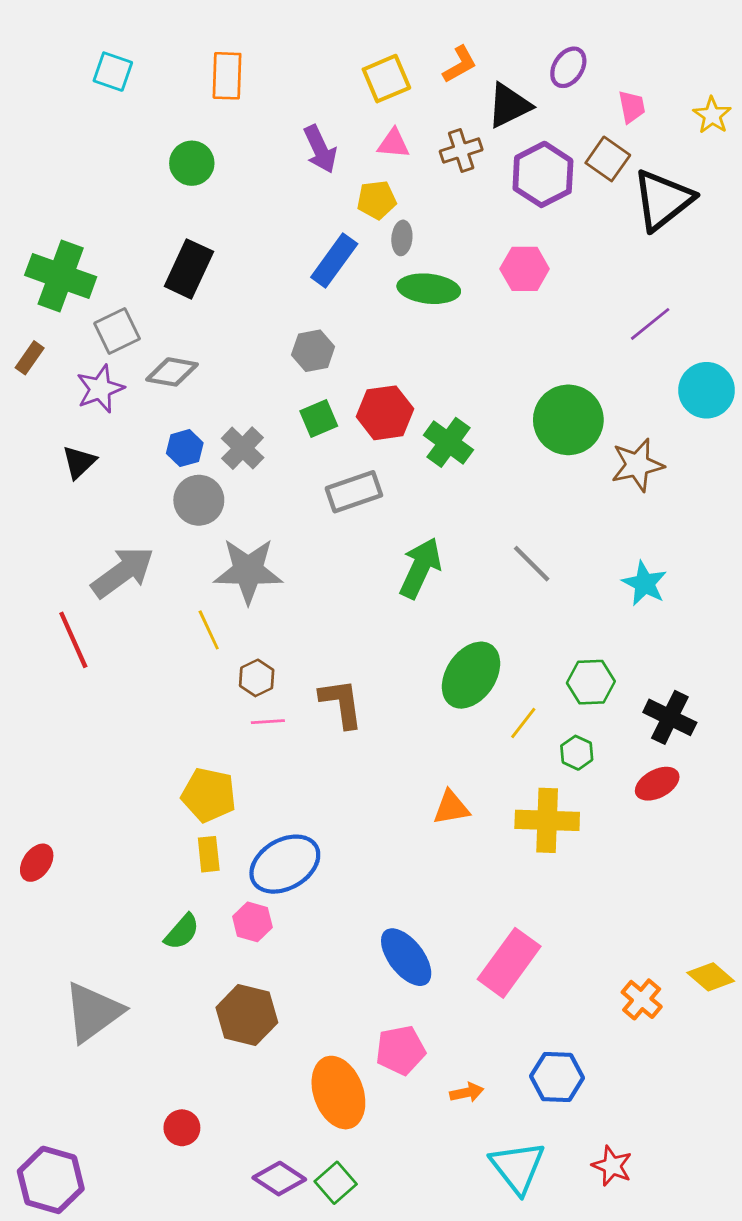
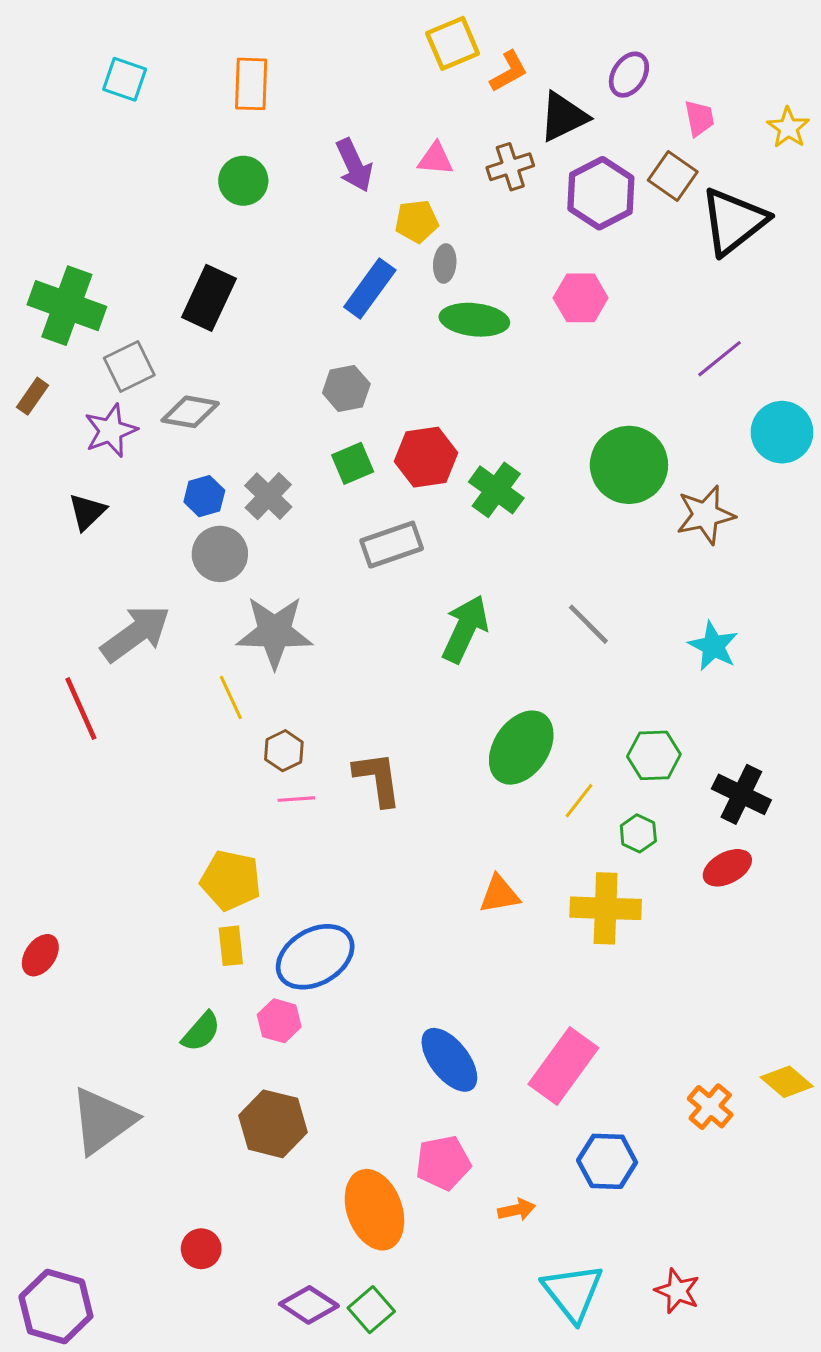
yellow square: (386, 79) -> (453, 43), moved
green circle: (192, 163) -> (243, 181), moved
blue hexagon: (557, 1077) -> (607, 1161), moved

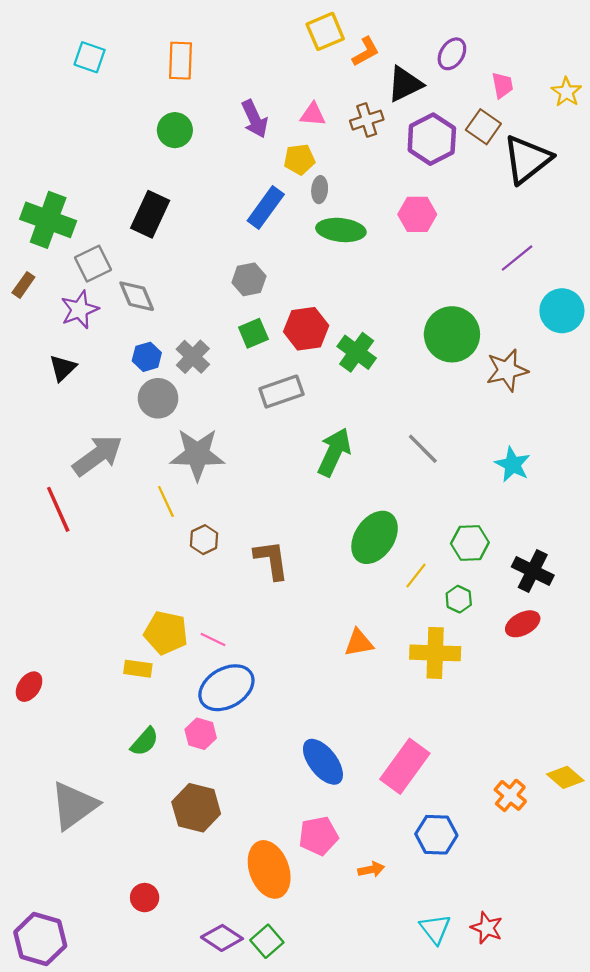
gray diamond: (190, 412) -> (137, 296), turned 57
pink line: (296, 799) -> (213, 639), moved, turned 30
yellow rectangle: (231, 946) -> (138, 669), moved, turned -76
cyan triangle: (573, 1292) -> (435, 929), moved, size x0.7

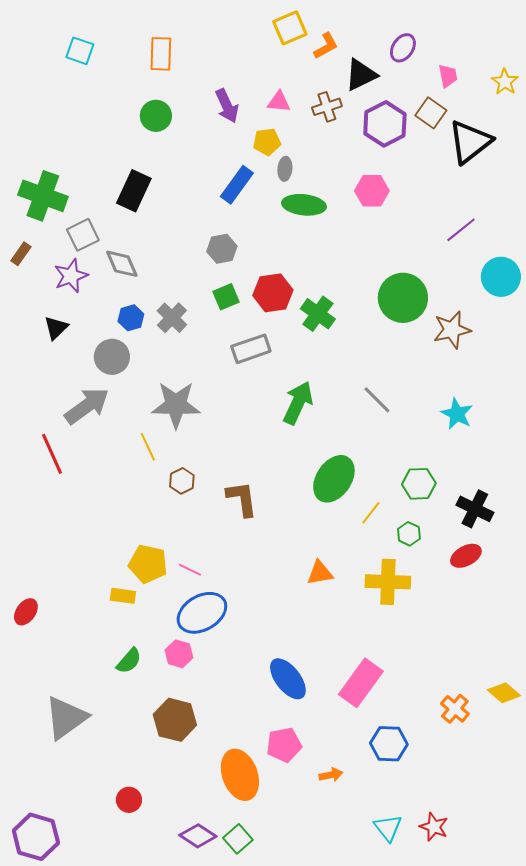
gray circle: (158, 398) -> (112, 357), moved

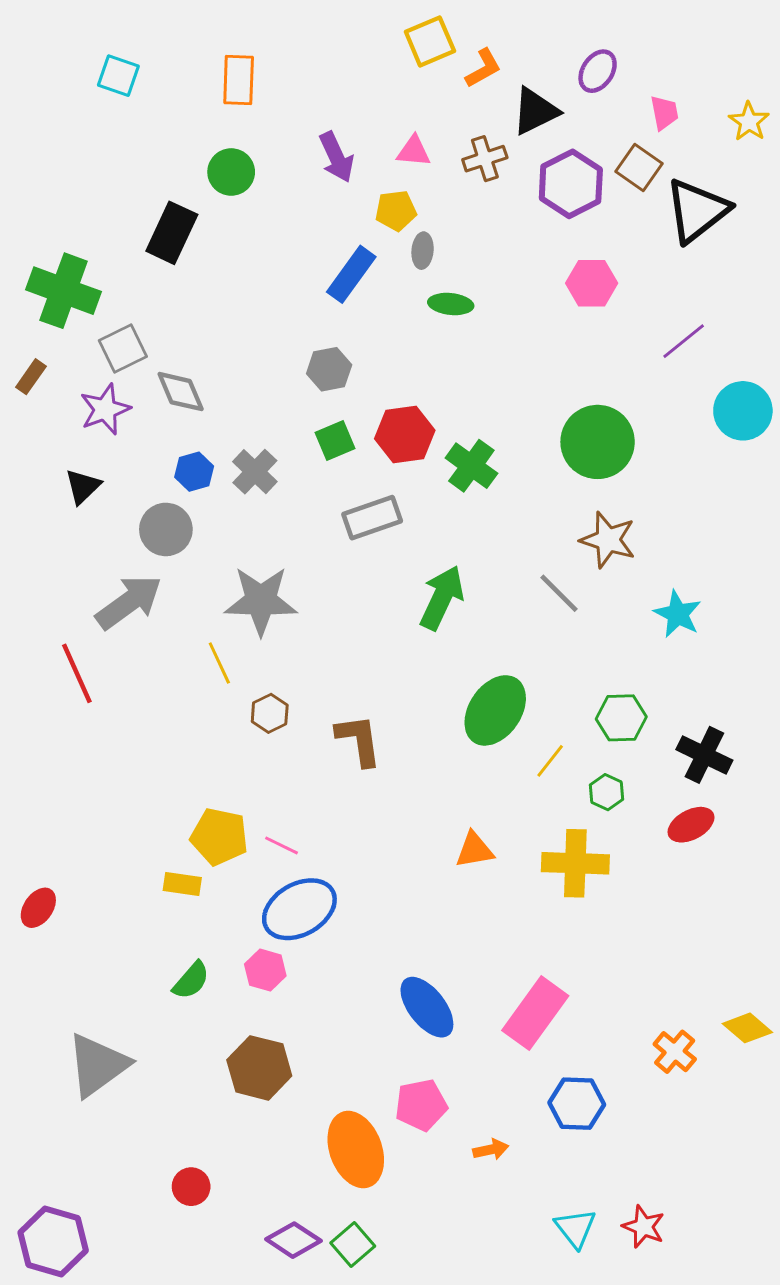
black rectangle: (134, 191) -> (172, 233), moved
pink hexagon: (372, 191) -> (592, 283), moved
green ellipse: (304, 205) -> (451, 304), size x0.7
brown star: (452, 330) -> (608, 540), moved, turned 30

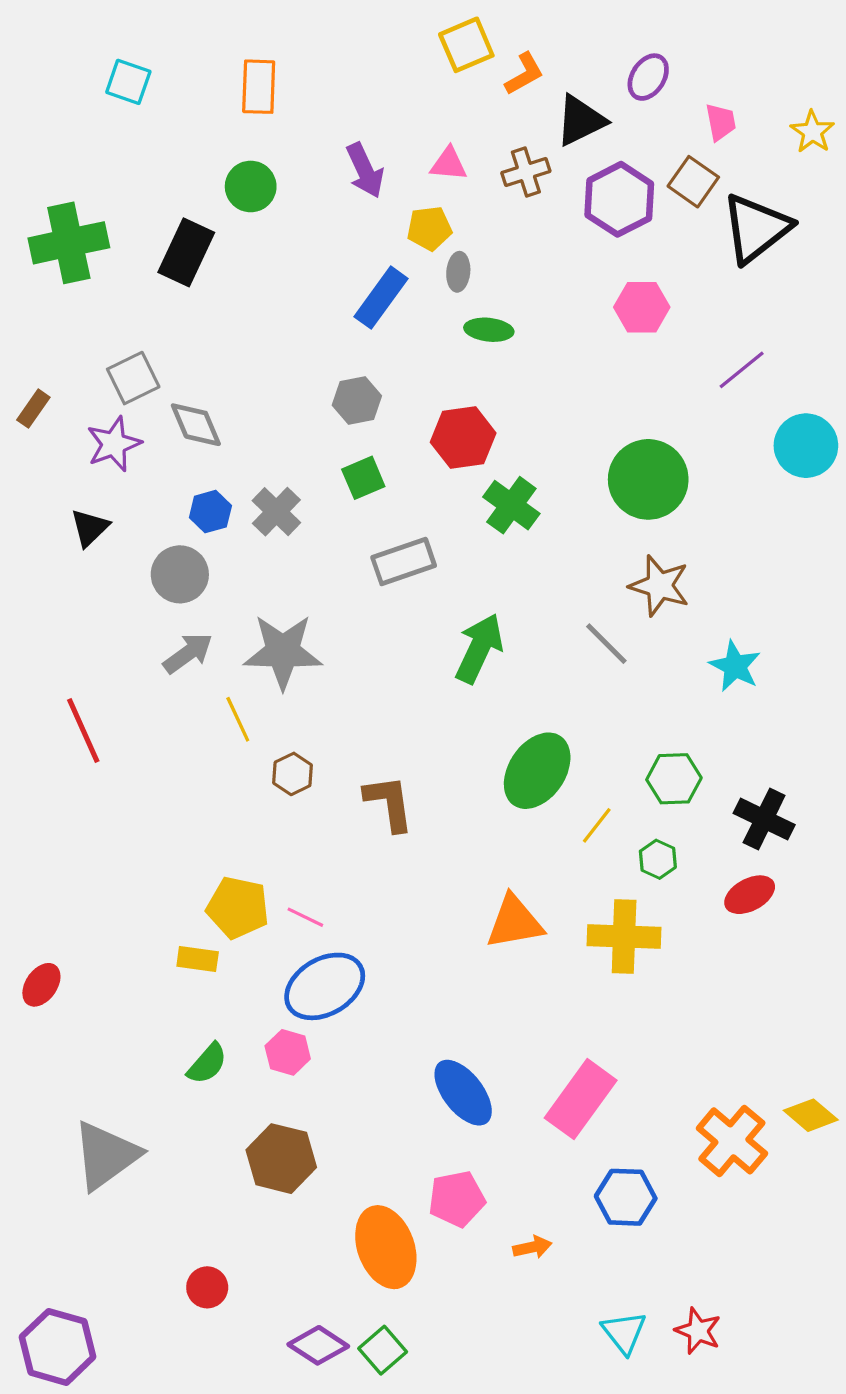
green cross: (64, 291) -> (69, 243), moved, turned -32
red hexagon: (405, 435) -> (463, 438), moved
gray arrow: (129, 602) -> (188, 653), moved, size x0.7
orange triangle: (474, 850) -> (515, 922), size x1.4
orange cross: (675, 1052) -> (732, 1141), size x1.5

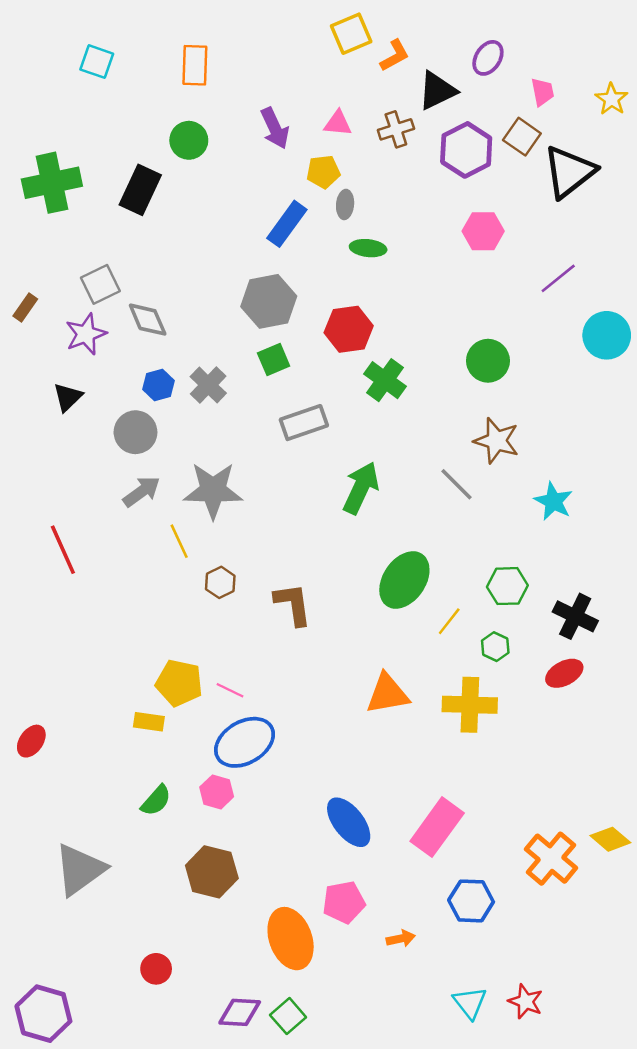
gray hexagon: (357, 401) -> (269, 301), size x1.5
green circle: (648, 479) -> (488, 361), size x0.7
purple diamond: (318, 1345) -> (240, 1012), turned -30

